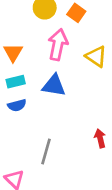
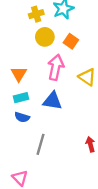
blue semicircle: (17, 105) -> (22, 117), turned 32
gray line: (46, 152) -> (41, 144), moved

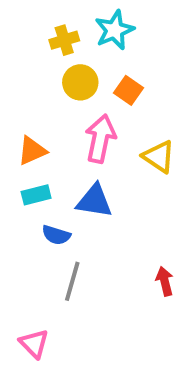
orange triangle: (19, 74) -> (32, 151), turned 35
blue semicircle: (22, 117) -> (56, 235), moved

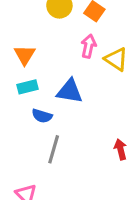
pink arrow: (100, 139) -> (89, 46), moved, size x0.7
orange triangle: (32, 151) -> (25, 55), turned -35

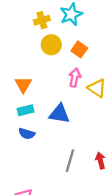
blue semicircle: (42, 116) -> (27, 134), moved
gray line: (54, 149) -> (70, 161), moved

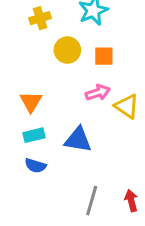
yellow cross: (42, 20) -> (40, 18), moved
orange square: (79, 49) -> (104, 56), turned -35
pink arrow: (75, 78) -> (98, 93), turned 60

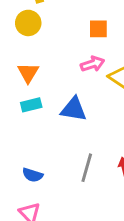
yellow circle: (67, 50) -> (28, 23), moved
blue semicircle: (35, 166) -> (33, 175), moved

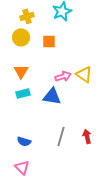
orange square: (98, 29) -> (49, 41), moved
pink arrow: (93, 64) -> (63, 76), moved

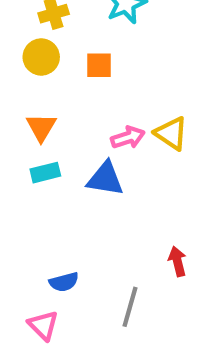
gray line: (61, 136) -> (130, 307), moved
blue semicircle: (24, 141) -> (64, 282), moved, turned -32

